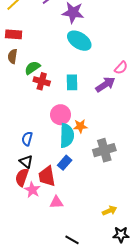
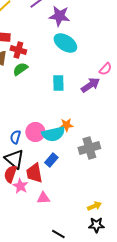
red cross: (42, 81) -> (18, 50), moved
pink circle: (61, 115) -> (35, 132), moved
cyan semicircle: (67, 136) -> (53, 134), turned 75
black triangle: (26, 162) -> (14, 159), size x1.5
black star: (121, 235) -> (96, 225), moved

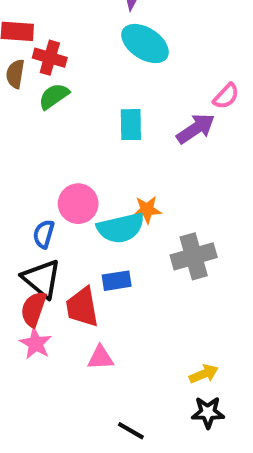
pink circle: (35, 132) -> (78, 204), moved
blue rectangle: (51, 160) -> (117, 281), turned 40
pink star: (20, 186) -> (36, 343), moved

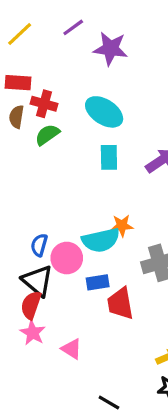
cyan ellipse: (145, 44) -> (104, 112), moved
pink circle: (78, 204) -> (67, 258), moved
red trapezoid: (82, 307) -> (120, 303), moved
pink triangle: (100, 358) -> (72, 349), moved, turned 35

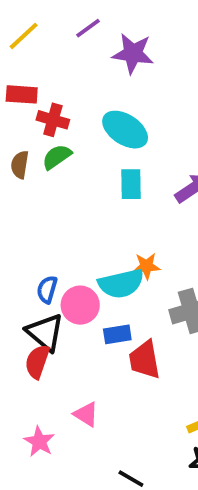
brown semicircle: (16, 117) -> (20, 165), moved
pink star: (33, 333) -> (39, 442), moved

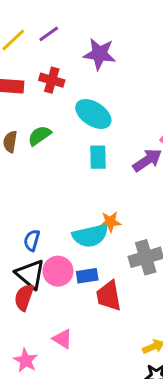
purple line: (88, 28) -> (49, 34), moved
red cross: (53, 120) -> (52, 80), moved
pink circle: (80, 305) -> (58, 271), moved

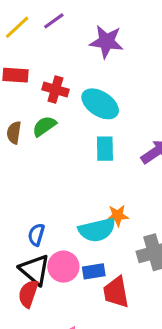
red cross: (52, 80) -> (55, 89), moved

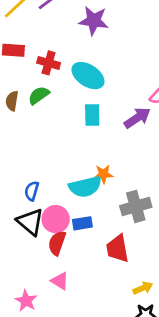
red trapezoid: (116, 292) -> (118, 249), moved
red semicircle: (28, 294) -> (57, 243), moved

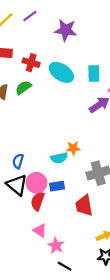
cyan rectangle: (92, 115) -> (94, 73), moved
cyan semicircle: (85, 187) -> (59, 158), size x0.7
pink star: (26, 301) -> (56, 246), moved

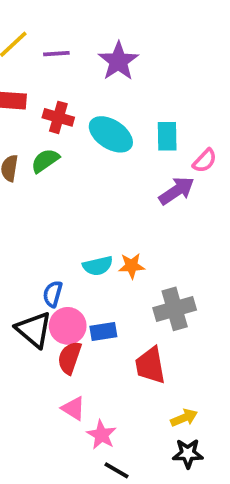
purple line: (30, 16) -> (56, 54), moved, turned 32
purple star: (66, 30) -> (118, 61), turned 30
cyan semicircle: (59, 158) -> (98, 266), moved
blue semicircle: (18, 161) -> (53, 294), moved

